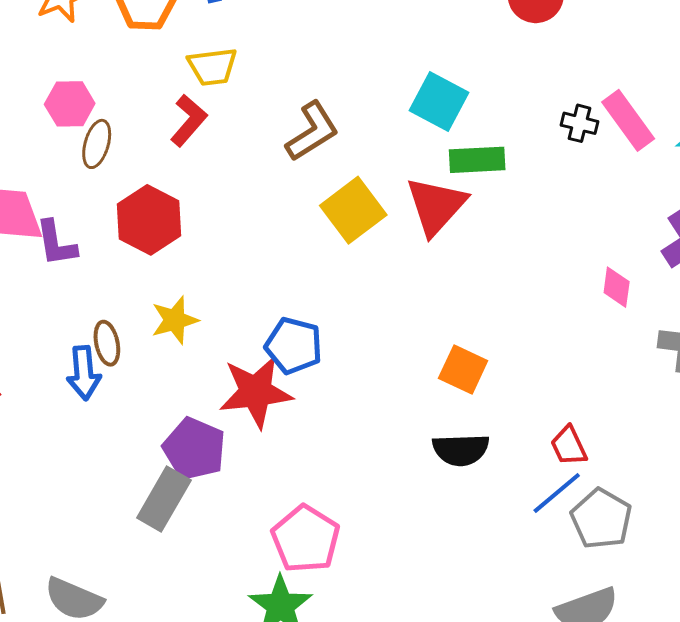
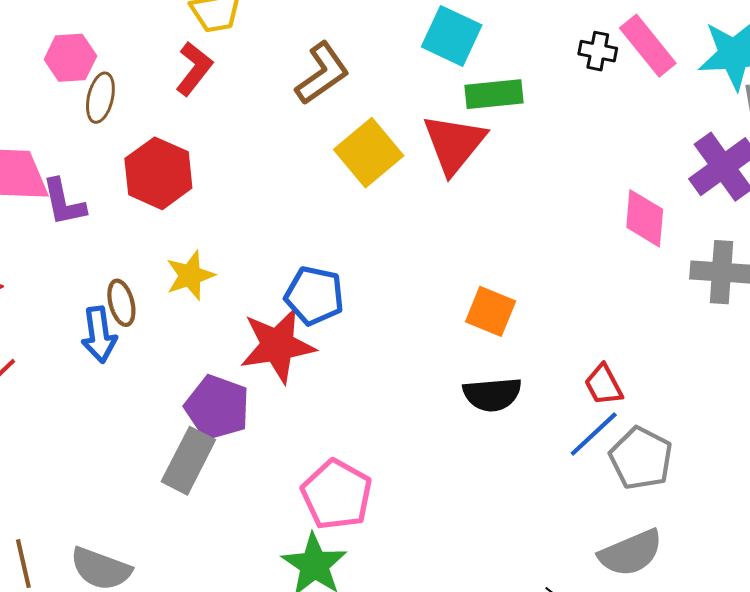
pink diamond: (617, 287) -> (645, 218), size x1.4

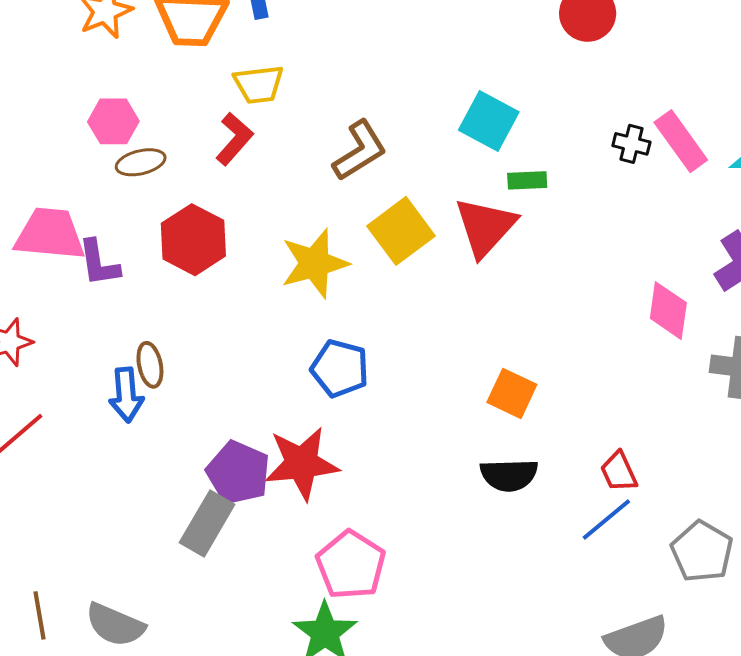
green rectangle: (494, 94) -> (527, 180), size x0.7
brown ellipse: (100, 98) -> (141, 162), turned 60
yellow star: (190, 275) -> (315, 263), moved, size x1.4
red star: (278, 345) -> (302, 463), moved
gray pentagon: (641, 458) -> (702, 552), moved

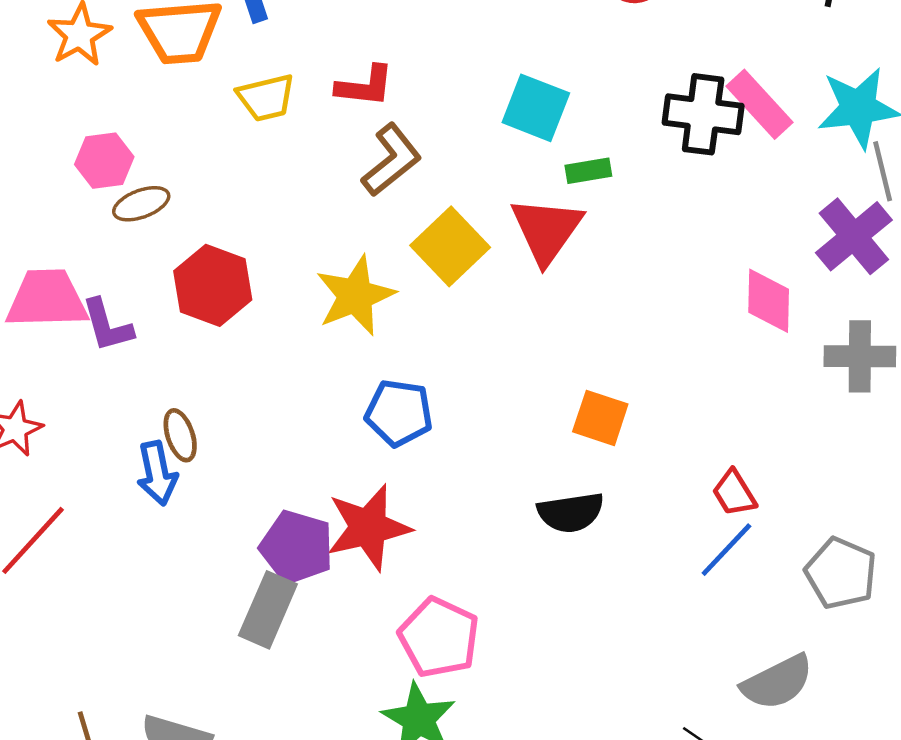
red L-shape: (234, 139) -> (365, 86), moved, turned 62
black cross: (631, 144) -> (703, 114), size x1.8
black semicircle: (509, 475) -> (571, 512), moved

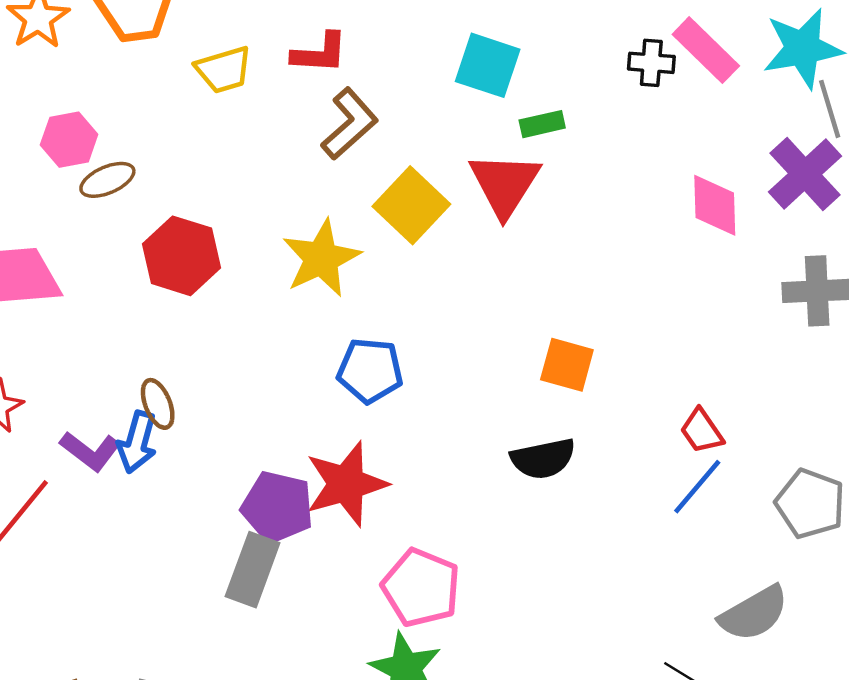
black cross: (703, 114) -> (651, 63), size x0.6
pink diamond: (769, 301) -> (715, 205), moved
purple L-shape: (107, 325) -> (90, 451), moved, turned -34
blue arrow: (157, 473) -> (137, 442), turned 30

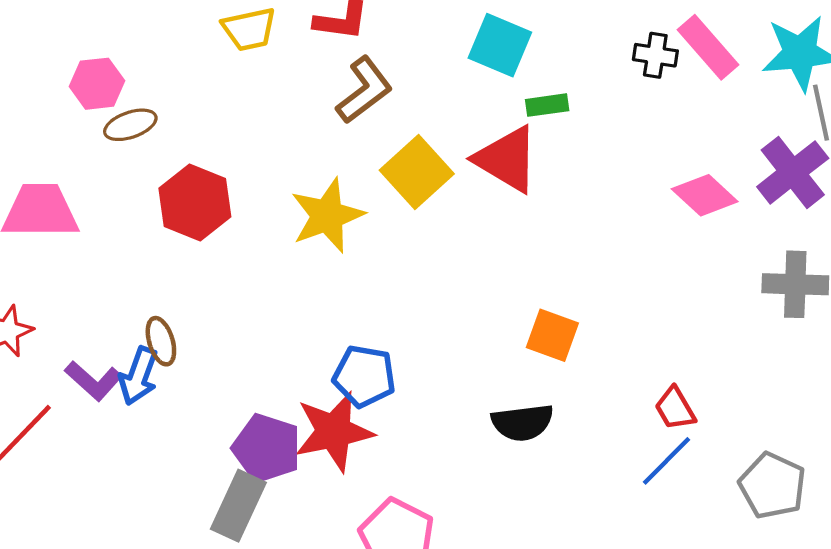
red triangle: (505, 184) -> (507, 159), turned -36
pink diamond: (715, 205) -> (705, 195), turned -50
blue pentagon: (370, 371) -> (364, 376), moved

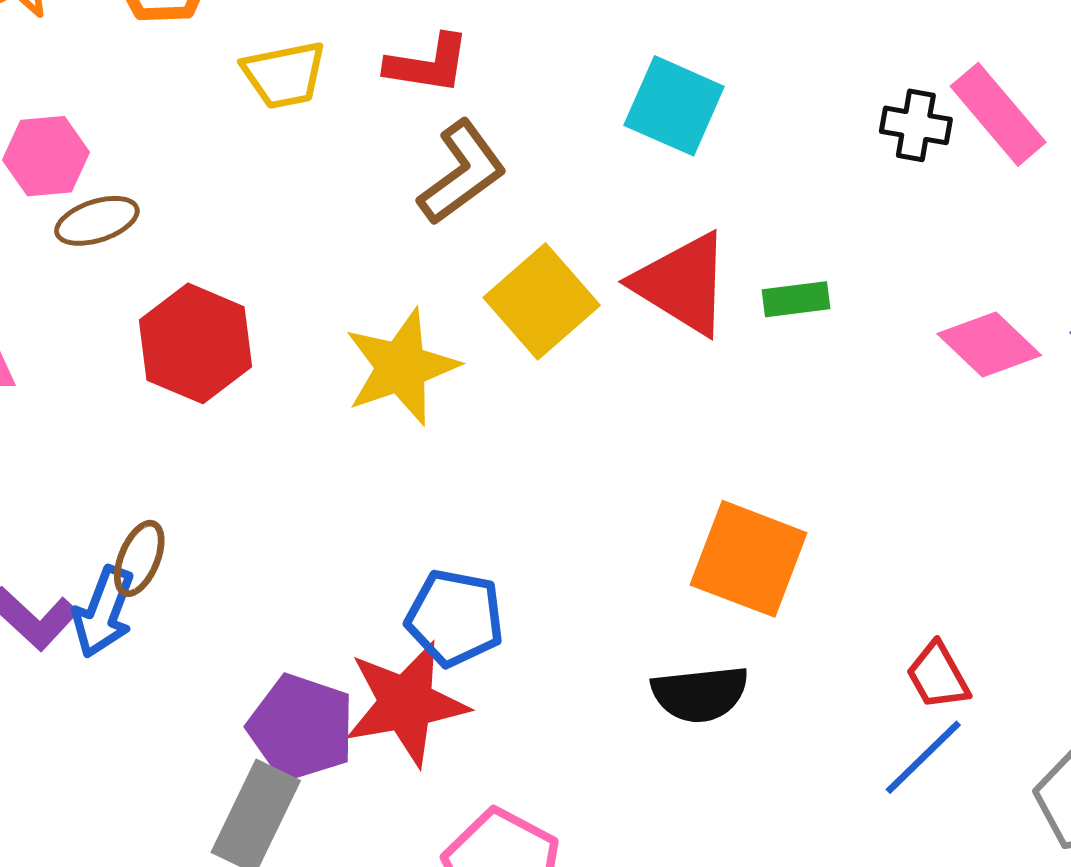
green rectangle: (547, 105) -> (796, 299), moved
orange square: (552, 335) -> (749, 559), size x1.4
brown ellipse: (161, 341) -> (139, 558), turned 39

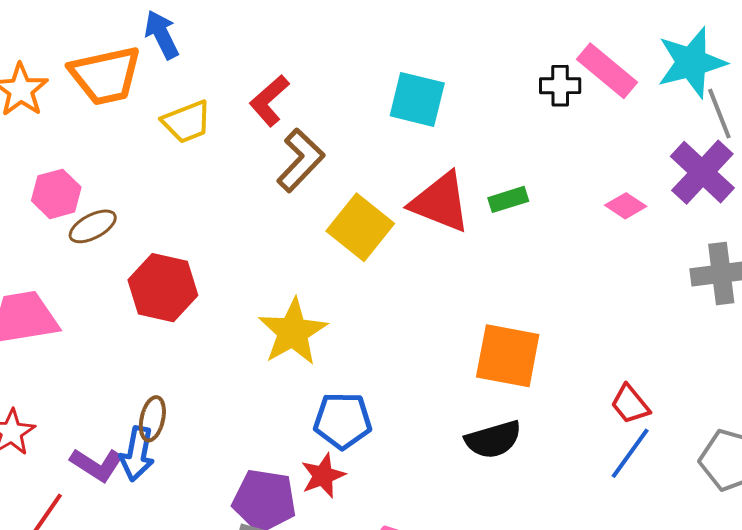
red L-shape: (428, 64) -> (269, 101), turned 140
pink diamond: (989, 344) -> (626, 206), size x0.7
yellow star: (401, 367) -> (293, 332), moved
red star: (406, 703) -> (323, 476), size x0.6

